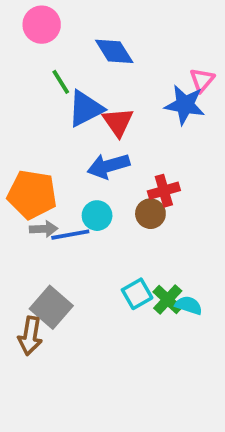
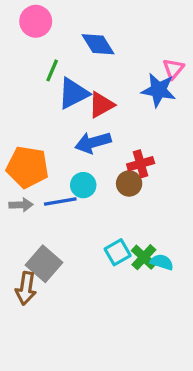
green line: (61, 82) -> (52, 70), turned 55
red triangle: (118, 122) -> (101, 105), turned 36
gray arrow: (44, 229) -> (21, 205), moved

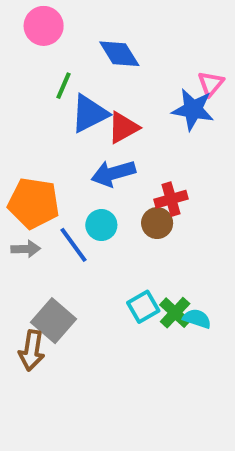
blue line: (60, 201) -> (73, 245), turned 64

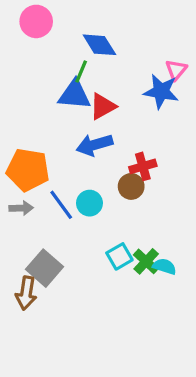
green line: (64, 86) -> (81, 71), moved
blue triangle: (89, 114) -> (74, 95), turned 32
cyan circle: (101, 225) -> (89, 203), moved

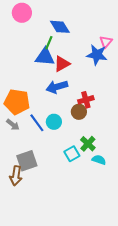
gray arrow: (21, 208) -> (13, 125), turned 40
green cross: (146, 261) -> (88, 144), moved
gray square: (44, 268) -> (27, 161), turned 30

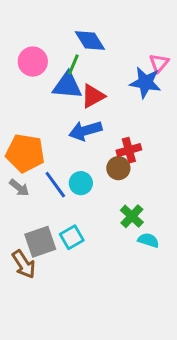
pink circle: (22, 13) -> (33, 62), moved
cyan square: (72, 154) -> (72, 237), moved
brown arrow: (16, 176) -> (24, 264), turned -42

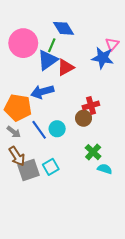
pink circle: (33, 62) -> (23, 43), size x1.4
blue triangle: (67, 86) -> (48, 60), turned -40
blue arrow: (85, 131) -> (42, 92), moved
brown arrow: (24, 264) -> (17, 156), moved

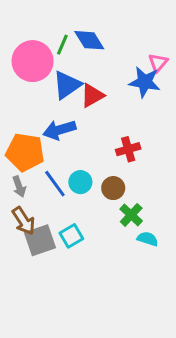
green line: (52, 45) -> (62, 45), moved
brown circle: (84, 118) -> (113, 188), moved
gray arrow: (14, 132) -> (19, 187), turned 32

